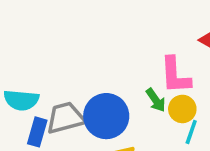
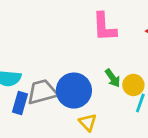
pink L-shape: (175, 75) -> (104, 27), moved

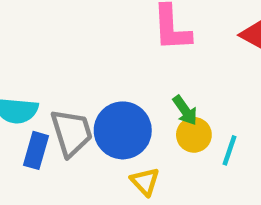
yellow circle: (133, 85) -> (194, 135), moved
gray trapezoid: (42, 92) -> (72, 133), turned 88

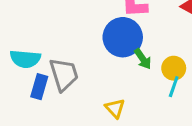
blue circle: (123, 130) -> (123, 37), moved
yellow circle: (194, 135) -> (174, 68), moved

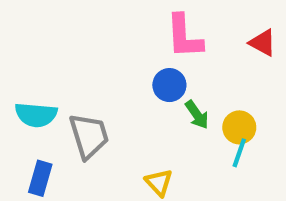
blue circle: (123, 37) -> (169, 85), size x0.6
blue rectangle: (39, 87) -> (40, 178), moved

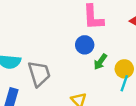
green arrow: (197, 115) -> (100, 62), turned 70

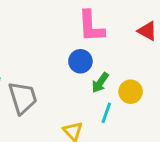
cyan line: (124, 83) -> (106, 113), moved

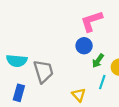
pink L-shape: (91, 26) -> (92, 21), turned 75

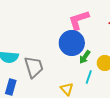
blue circle: (84, 46) -> (72, 43), size x1.6

